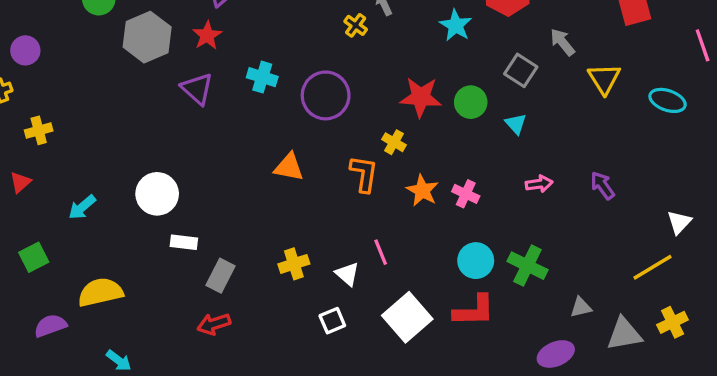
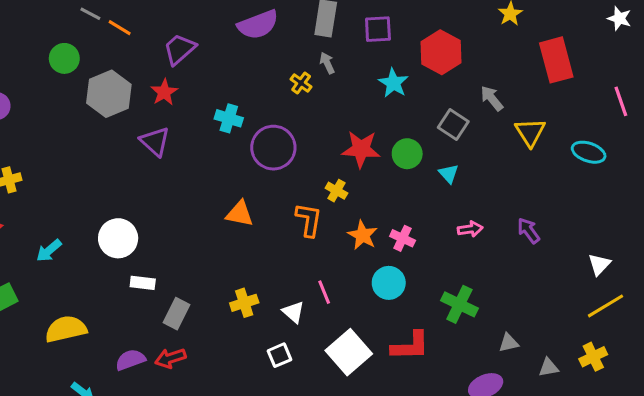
cyan cross: (262, 77) -> (229, 118), moved
cyan circle: (476, 261) -> (389, 283), moved
yellow line: (653, 267) -> (606, 306), moved
purple semicircle: (50, 326) -> (130, 360), moved
gray triangle: (624, 334) -> (549, 367), size x0.6

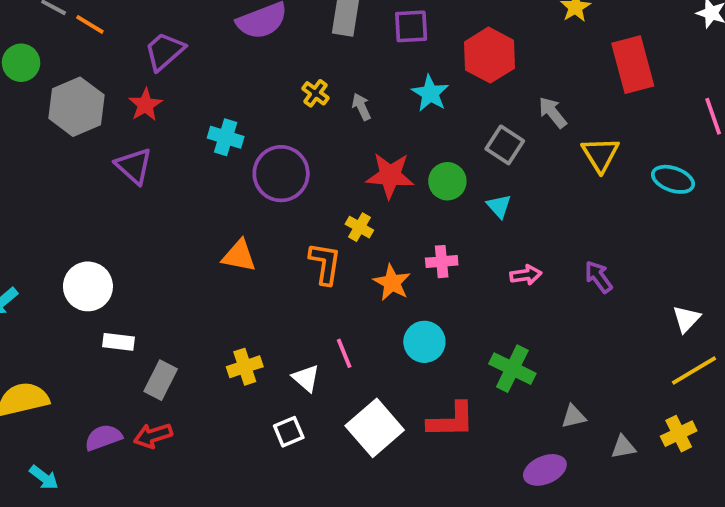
gray arrow: (327, 63) -> (361, 107), moved
pink cross: (403, 238) -> (442, 262), moved, turned -30

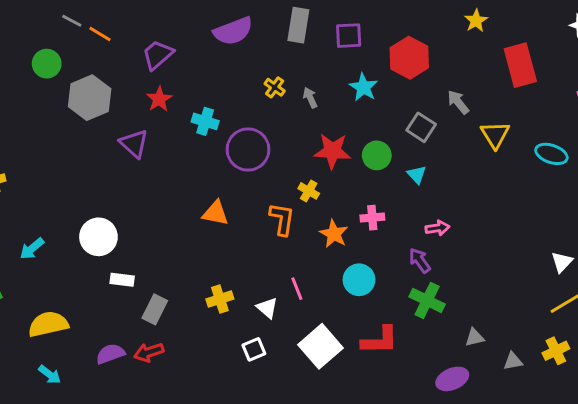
red star: (145, 105) -> (159, 99), moved
purple arrow: (598, 277) -> (420, 261), moved
cyan arrow: (44, 478) -> (50, 374), moved

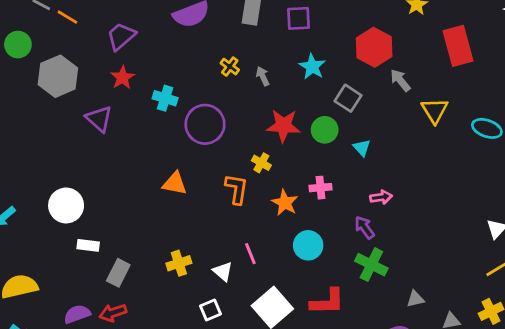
red hexagon: (409, 58) -> (374, 47), moved
gray square: (421, 127) -> (348, 98), moved

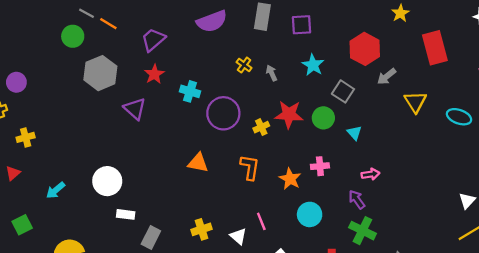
green circle: (18, 45) -> (73, 36), moved
gray arrow: (400, 80) -> (387, 76), turned -90
yellow cross: (261, 163) -> (261, 127), moved, turned 35

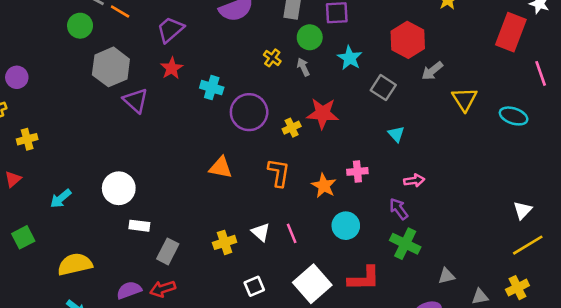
red rectangle: (435, 48) -> (511, 32), moved, turned 36
purple triangle: (135, 109) -> (136, 101), moved
green circle: (323, 118) -> (310, 37), moved
white triangle: (238, 236) -> (261, 232), moved

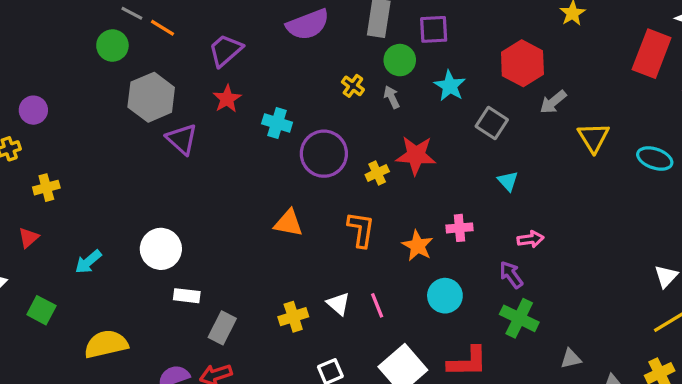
green square: (23, 237) -> (41, 310), turned -35

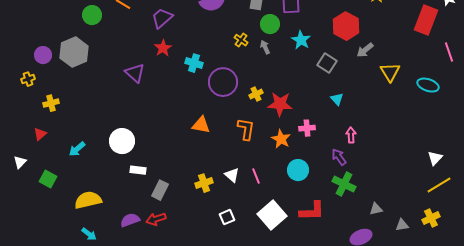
gray hexagon: (151, 97) -> (74, 52), moved
red star: (416, 155) -> (280, 104), moved
pink arrow: (530, 239) -> (351, 135), turned -84

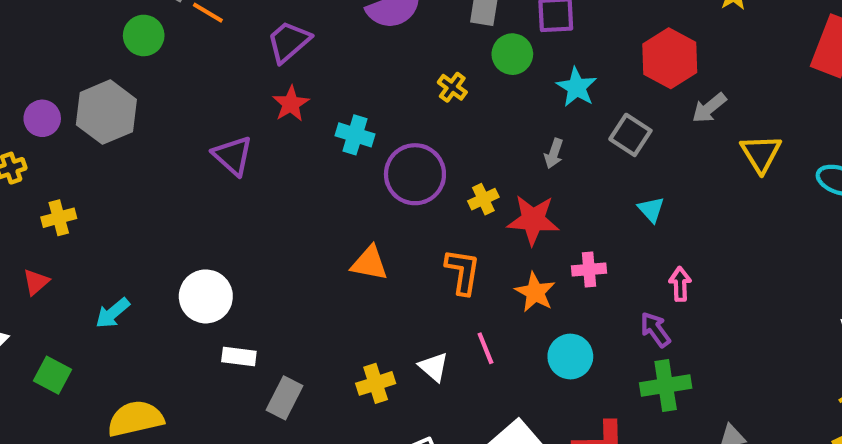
gray arrow: (265, 47) -> (554, 154), moved, turned -136
pink line: (256, 176) -> (485, 348), moved
green cross: (344, 184) -> (666, 386), turned -35

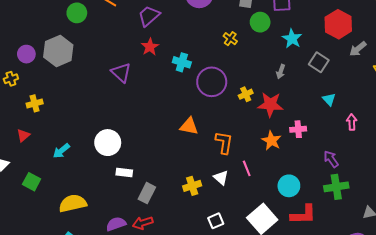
orange L-shape: (463, 272) -> (224, 143), moved
pink arrow: (680, 284) -> (352, 122), moved
cyan circle: (570, 357) -> (289, 186), moved

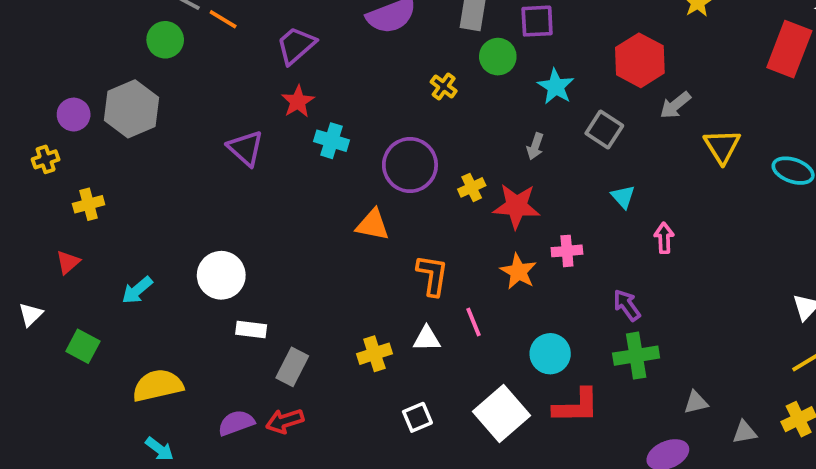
cyan cross: (182, 62) -> (331, 141), moved
orange triangle: (189, 126) -> (373, 225), moved
white triangle: (221, 178) -> (427, 339), turned -42

